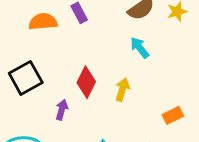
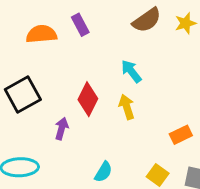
cyan arrow: (140, 48) -> (131, 71), moved
yellow arrow: (122, 89) -> (127, 107), turned -35

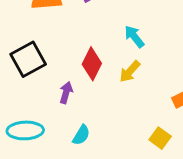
yellow arrow: (127, 107) -> (130, 71), turned -120
cyan semicircle: (103, 172) -> (81, 135), moved

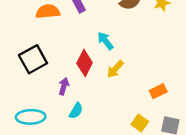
cyan arrow: (134, 37) -> (105, 41), moved
cyan semicircle: (81, 135) -> (76, 111), moved

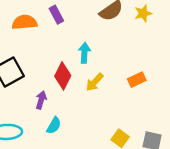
cyan arrow: (105, 41) -> (84, 53), turned 42
orange rectangle: (158, 91) -> (137, 80), moved

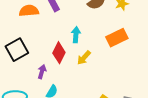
orange rectangle: (137, 80) -> (117, 38), moved, size x1.5

